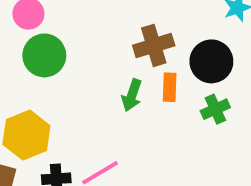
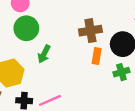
green arrow: (132, 95) -> (44, 54), moved

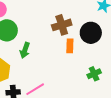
green cross: (121, 72) -> (94, 74), moved

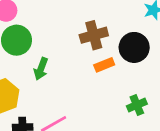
orange rectangle: (70, 46) -> (104, 65), turned 64

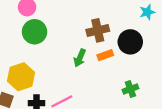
green arrow: (41, 69) -> (80, 58), moved

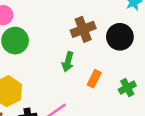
orange rectangle: (105, 55) -> (94, 79), moved, turned -35

